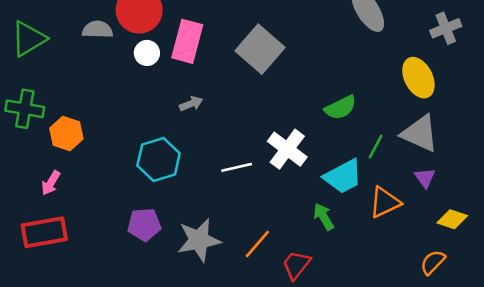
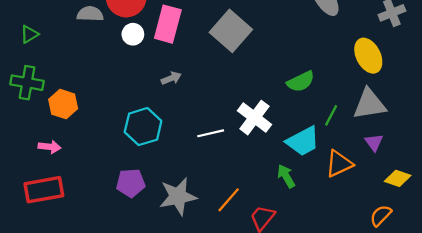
green triangle: (29, 39) -> (29, 34), moved, size x0.6
gray triangle: (420, 134) -> (369, 104), turned -33
pink arrow: (51, 183) -> (50, 147), turned -115

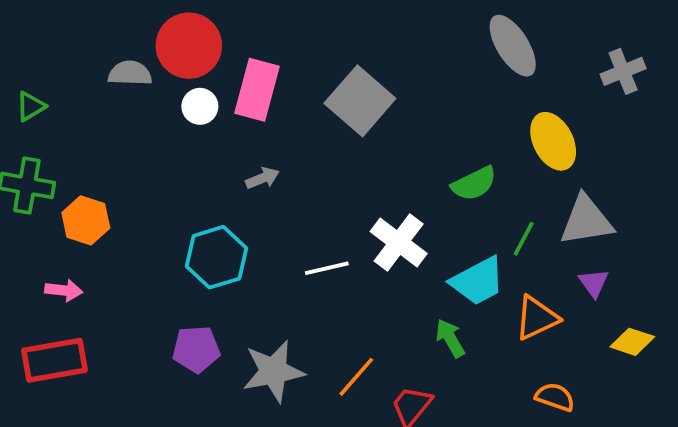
yellow ellipse: (368, 56) -> (553, 141), moved
orange semicircle: (381, 216) -> (555, 397), moved, turned 65

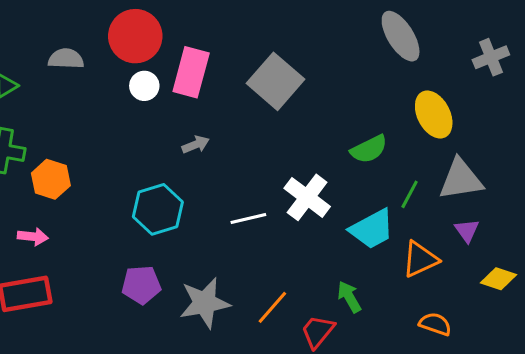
gray semicircle: (130, 73) -> (66, 59), moved
green arrow: (450, 338) -> (349, 297), moved

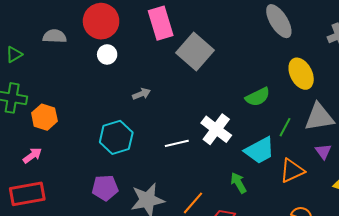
pink rectangle: (191, 72) -> (161, 23), moved, turned -32
pink arrow: (33, 237) -> (32, 155), turned -42
green arrow: (349, 297) -> (238, 183), moved

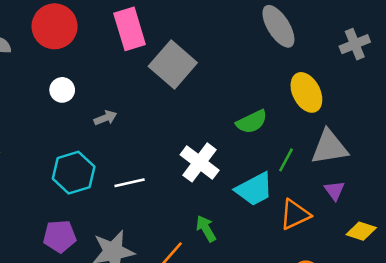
white circle: (107, 54) -> (62, 90), moved
white line: (177, 143) -> (130, 183), moved
green arrow: (238, 183) -> (206, 229), moved

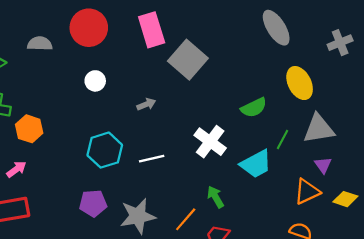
gray arrow: (105, 118) -> (146, 104), moved
orange triangle: (295, 215) -> (307, 192), moved

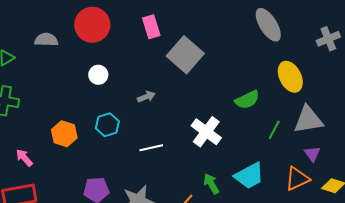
pink rectangle: (152, 30) -> (151, 27), size x0.7
orange hexagon: (29, 129) -> (64, 134), moved
cyan hexagon: (105, 150) -> (107, 125), moved, size x0.7
cyan trapezoid: (256, 164) -> (249, 176), moved
pink arrow: (16, 169) -> (24, 158), turned -96

